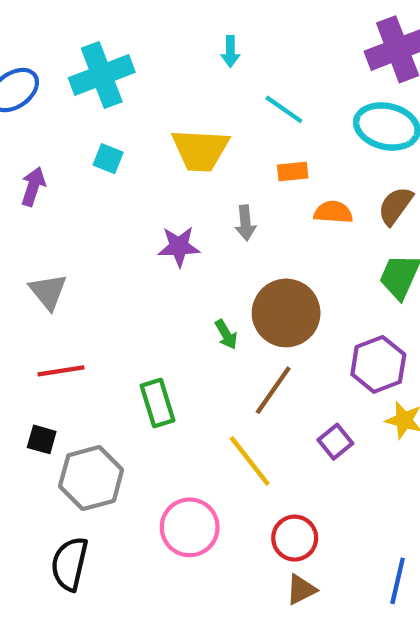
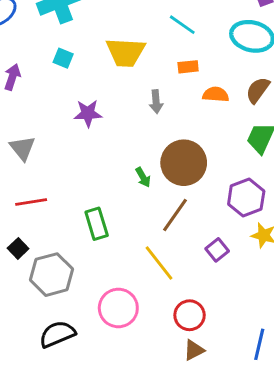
purple star: (179, 247) -> (88, 113), moved
black square: (42, 439) -> (18, 248), turned 30
black semicircle: (70, 564) -> (57, 334), moved, turned 54

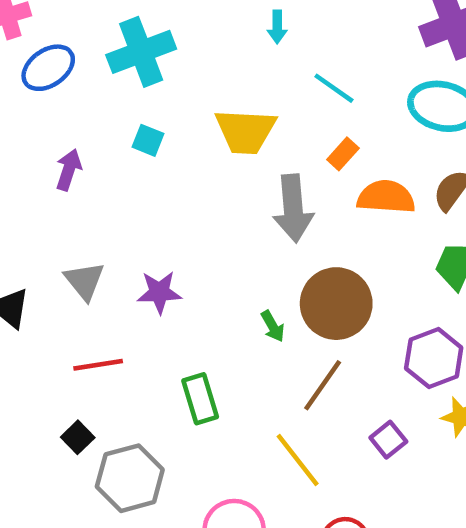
orange rectangle: (188, 67) -> (343, 154), turned -42
orange semicircle: (216, 94) -> (386, 197), size x1.4
gray arrow: (156, 102) -> (293, 208), size x1.8
purple star: (88, 113) -> (159, 292), moved

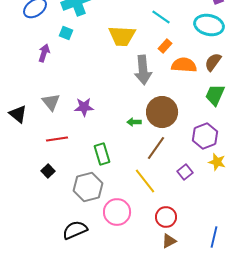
cyan square: (148, 140) -> (66, 33), moved
green arrow: (273, 326) -> (134, 122), turned 120
gray hexagon: (130, 478) -> (88, 187), moved

